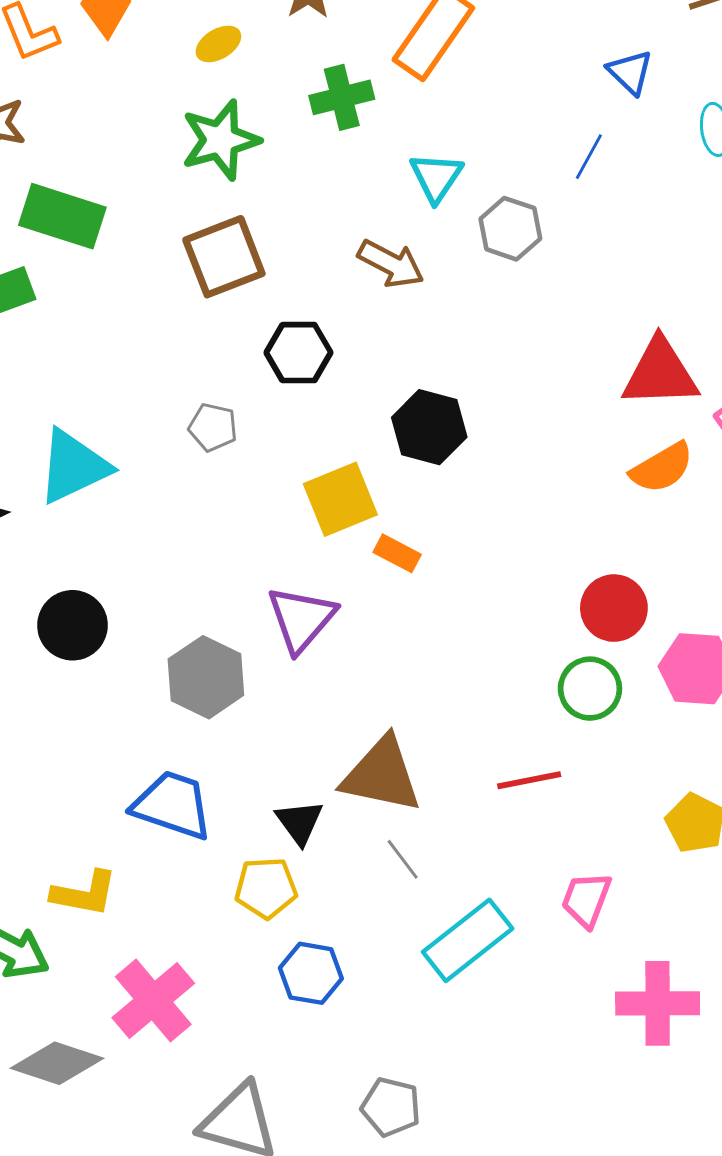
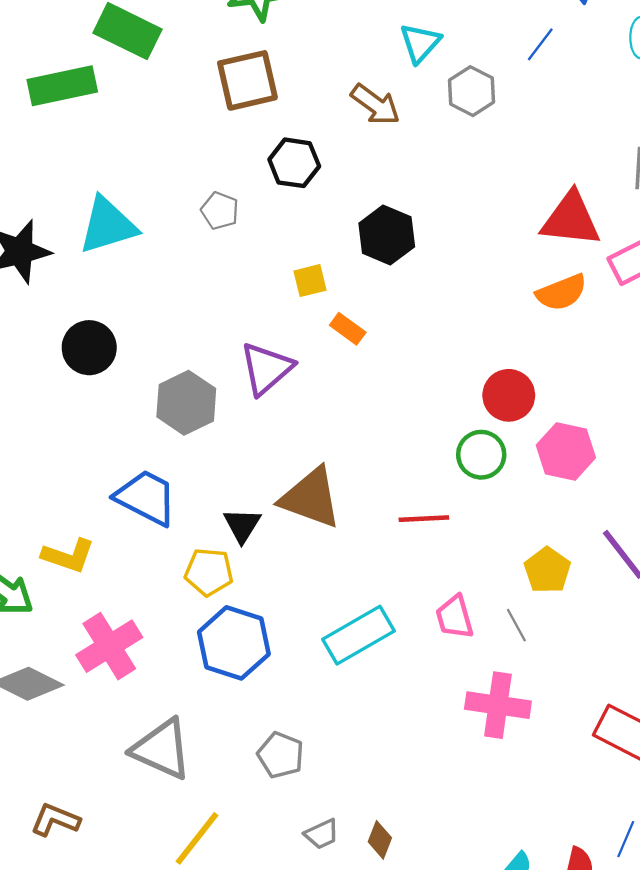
yellow square: (340, 499) -> (310, 281), size x0.6
gray line: (403, 859) -> (516, 625), moved
pink trapezoid: (586, 900) -> (455, 617), turned -45
blue hexagon: (311, 973) -> (234, 643), size x1.5

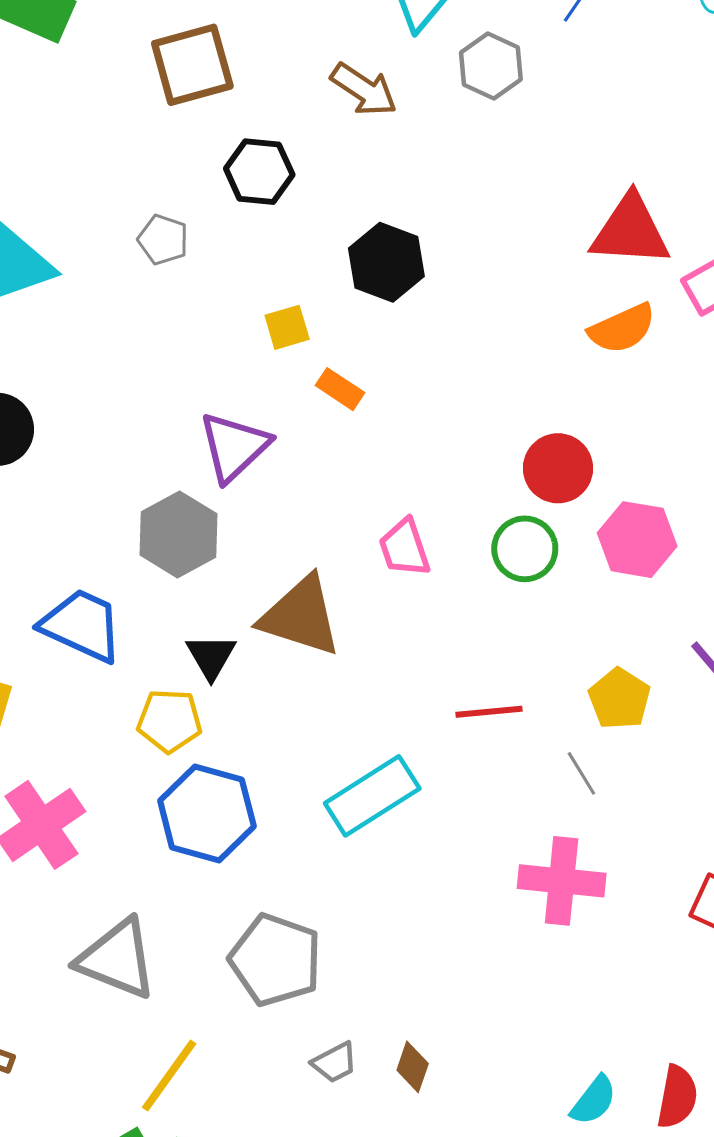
gray hexagon: (186, 403) -> (178, 534), moved
red line: (424, 519) -> (489, 712), moved
pink trapezoid: (455, 617) -> (404, 548), moved
gray pentagon: (281, 755) -> (276, 960), size x1.5

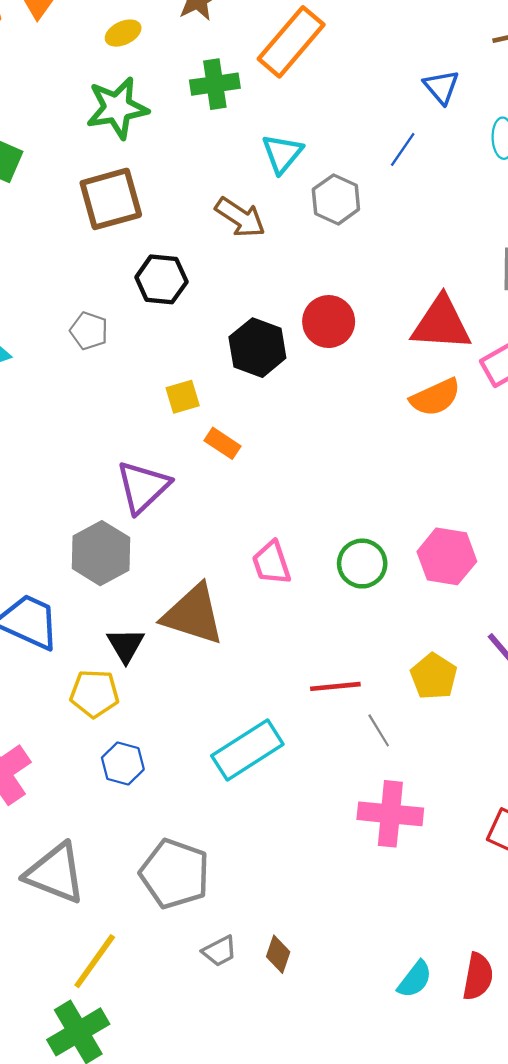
red circle: (558, 468) -> (329, 322), moved
gray line: (581, 773) -> (379, 730), moved
blue hexagon: (207, 813) -> (123, 763), size x0.6

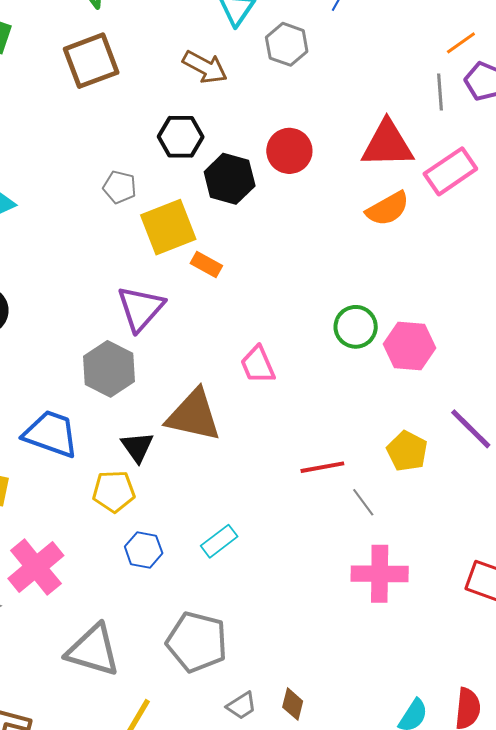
black hexagon: (161, 279) -> (181, 137), moved
gray pentagon: (89, 331) -> (120, 187), moved
yellow square: (183, 397) -> (168, 227), size x1.8
green circle: (362, 564) -> (356, 327), moved
cyan rectangle: (247, 750) -> (219, 541), moved, size x0.6

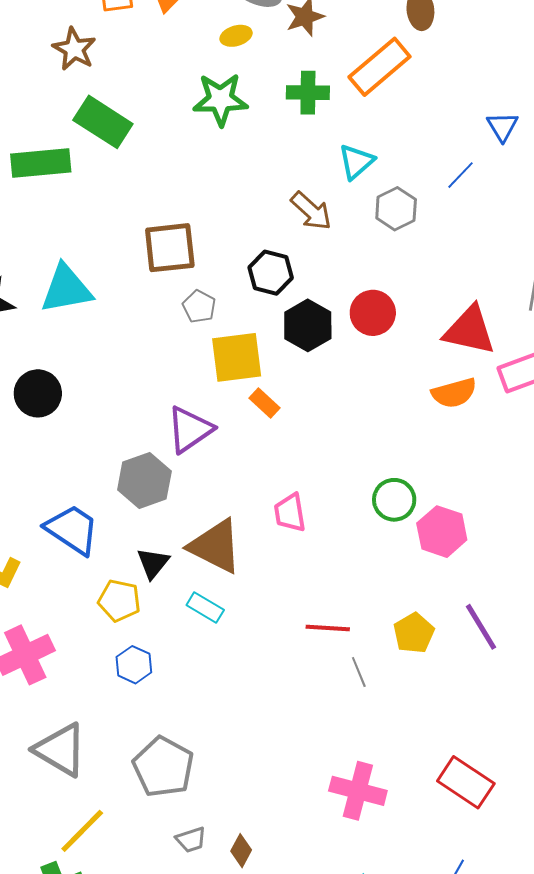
brown square: (91, 61) -> (170, 248), moved
cyan rectangle: (219, 541) -> (205, 608), moved, turned 54
pink cross: (380, 574) -> (358, 791), moved

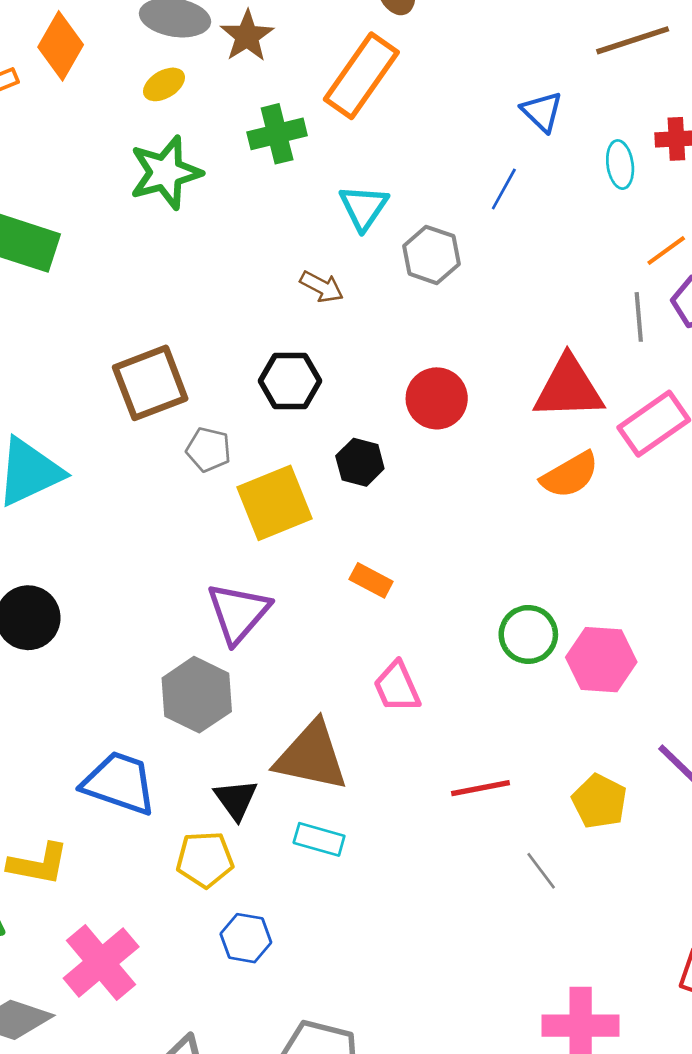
brown arrow: (311, 211) -> (322, 287), size x0.7
black hexagon: (308, 325) -> (360, 462), moved, size x0.7
orange rectangle: (264, 403) -> (371, 580), moved
red line: (328, 628) -> (481, 788), moved

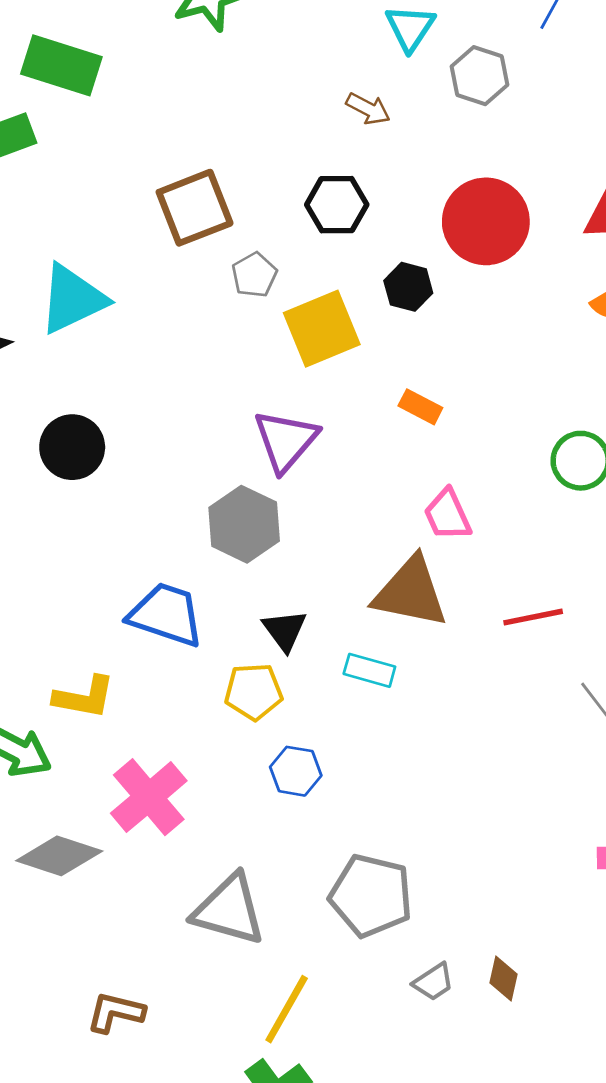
red circle: (437, 398) -> (486, 221), size x1.4
gray pentagon: (209, 450) -> (254, 275), turned 30
brown triangle: (311, 756) -> (411, 592), moved

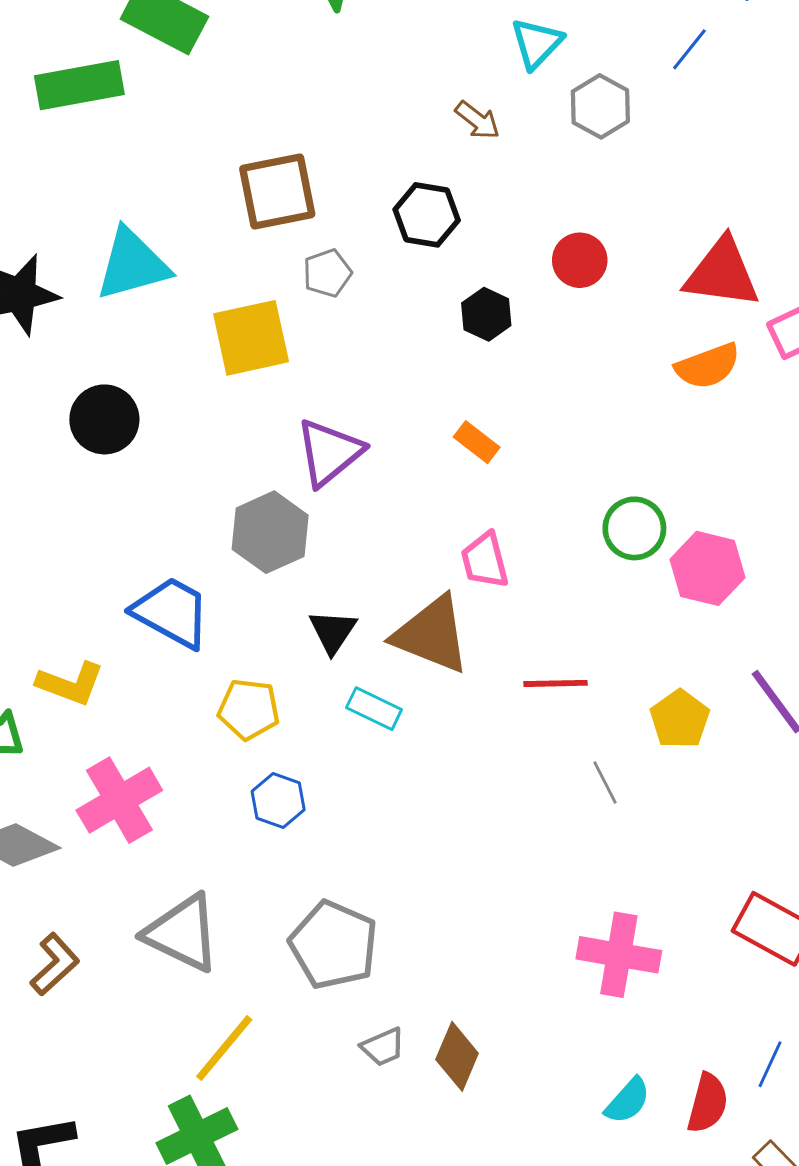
red circle: (486, 221) -> (580, 260), size x0.6
yellow square: (322, 329) -> (251, 338), moved
black triangle: (285, 630) -> (333, 632), moved
brown diamond: (504, 979) -> (457, 1056), size x1.4
brown L-shape: (115, 1012) -> (55, 964), moved, turned 114

